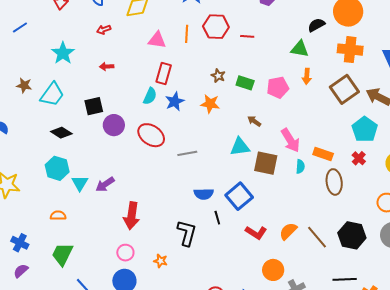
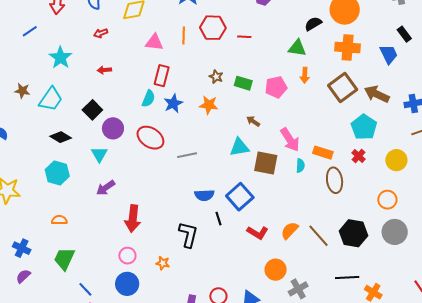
blue line: (20, 27) -> (30, 31), moved
black square: (94, 106) -> (92, 110), turned -30
cyan triangle: (80, 183) -> (99, 154), moved

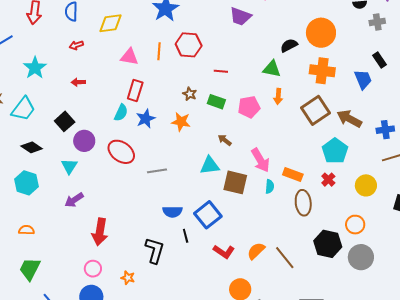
red line: (244, 37) -> (221, 71), moved
black hexagon: (353, 233) -> (328, 244), moved

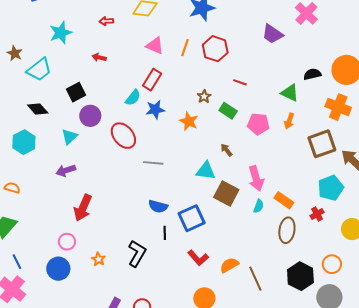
black L-shape: (155, 250) -> (137, 254), moved

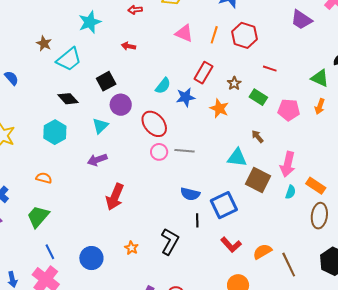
red rectangle: (152, 80) -> (203, 73), moved
pink arrow: (256, 178) -> (288, 164), turned 30
pink circle: (67, 242) -> (159, 152), moved

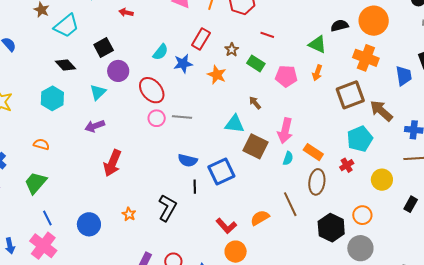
red L-shape: (231, 245) -> (226, 226), moved
brown line: (289, 265) -> (290, 204), moved

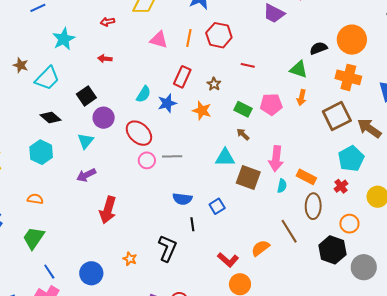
green rectangle: (256, 63) -> (243, 109), moved
blue square: (221, 172) -> (217, 206), size x0.6
orange circle: (362, 215) -> (349, 224), moved

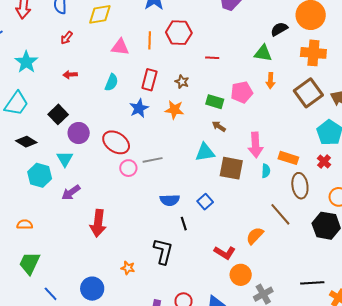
red arrow: (107, 22) -> (67, 38), turned -32
cyan semicircle: (144, 94) -> (112, 82), moved
cyan hexagon: (41, 152) -> (40, 175), moved

